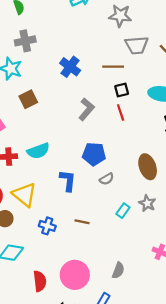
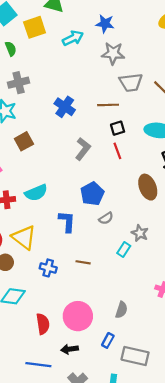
blue pentagon: (94, 154) -> (92, 194), turned -30
brown ellipse: (148, 167) -> (148, 187), moved
gray star: (147, 203) -> (140, 233), moved

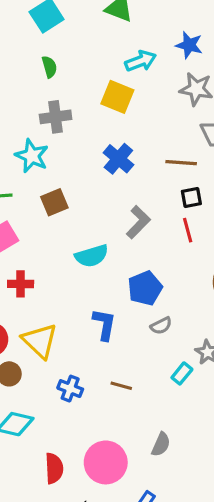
yellow square: (35, 27) -> (117, 97), moved, turned 35
cyan semicircle: (36, 193) -> (92, 256), moved
gray semicircle: (121, 310) -> (161, 444), moved

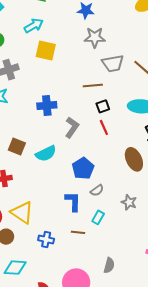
cyan arrow: (141, 61) -> (34, 26), moved
blue cross: (118, 159) -> (47, 105), moved, turned -36
brown square: (54, 202) -> (17, 147), moved, turned -36
blue L-shape: (104, 324) -> (73, 201), moved
cyan rectangle: (182, 373) -> (98, 217), moved

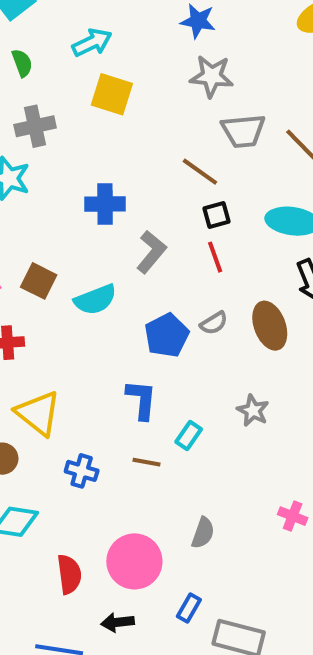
brown line: (93, 85) -> (200, 172), turned 36
gray semicircle: (97, 190) -> (214, 323), moved

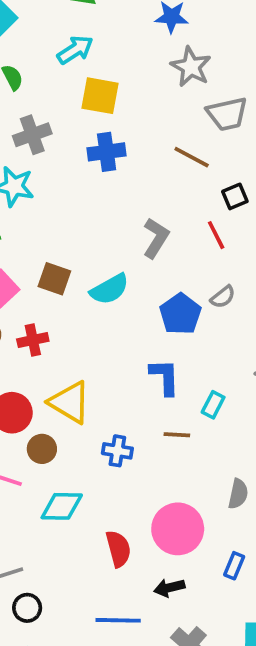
gray star: (212, 76) -> (191, 67), turned 30
blue cross: (105, 204) -> (107, 152), moved
black square: (216, 215) -> (235, 196), moved

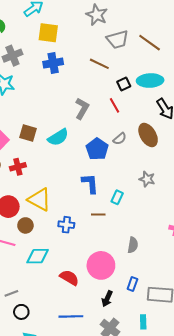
red semicircle: (118, 549) -> (69, 278), turned -42
black arrow: (169, 588) -> (107, 299), moved, turned -49

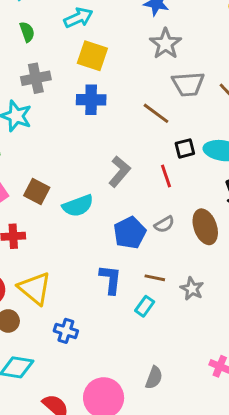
brown line: (98, 214) -> (155, 278), moved

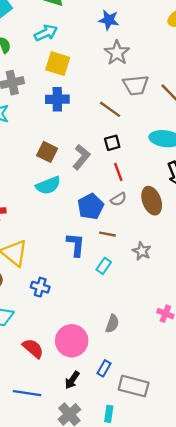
black square: (185, 148) -> (112, 143), moved
red line: (166, 176) -> (118, 172), moved
brown square: (37, 191) -> (47, 152), moved
brown line: (155, 278) -> (107, 234), moved

